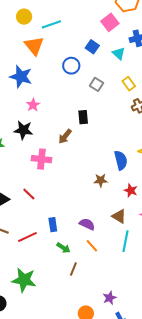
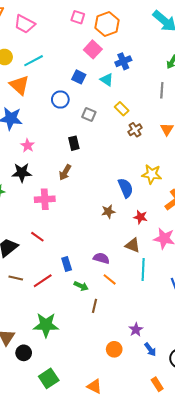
black rectangle: (83, 117) -> (74, 143), moved

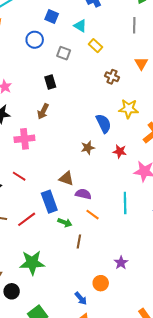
cyan triangle: (107, 80) -> (80, 26), moved
brown cross: (135, 130) -> (112, 77), moved, turned -32
brown triangle: (133, 245) -> (66, 178), moved
blue rectangle: (67, 264) -> (49, 202), size x1.5
blue arrow: (150, 350) -> (81, 298), moved

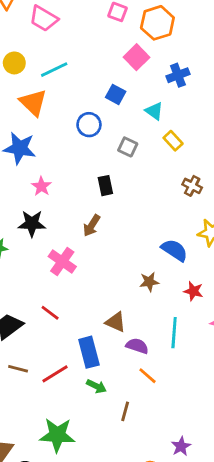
blue semicircle: (104, 123) -> (174, 250), turned -36
pink cross: (24, 139) -> (62, 261), turned 36
cyan line: (125, 203) -> (174, 333), moved
green arrow: (65, 223) -> (96, 386), moved

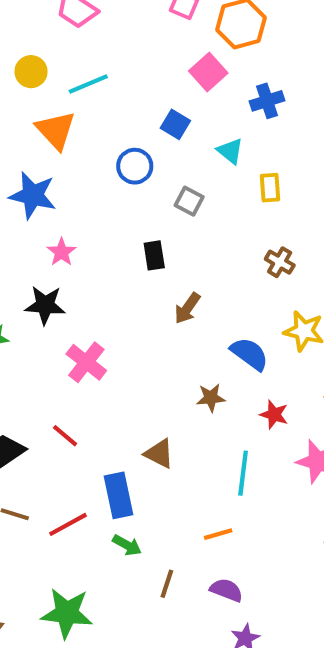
yellow rectangle: (173, 141) -> (270, 188), moved, turned 36
brown arrow: (92, 226) -> (187, 308), moved
purple semicircle: (137, 346) -> (226, 590), moved
orange line: (148, 376) -> (218, 534), moved, turned -60

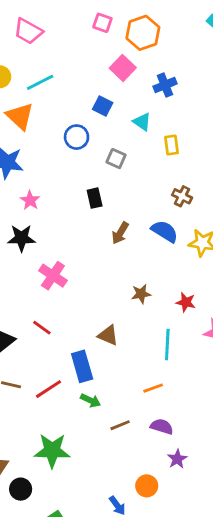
blue semicircle: (249, 354) -> (165, 231), moved
brown line: (167, 584) -> (120, 425), turned 54

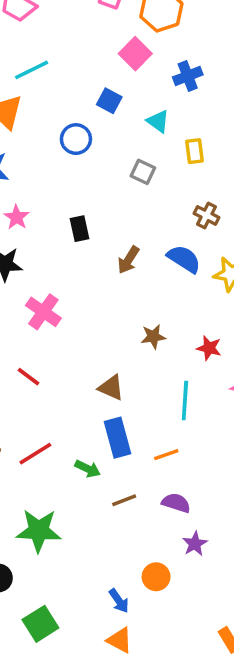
gray square: (116, 159) -> (143, 172), moved
black rectangle: (95, 198) -> (79, 229), moved
blue rectangle: (82, 366) -> (118, 438), moved

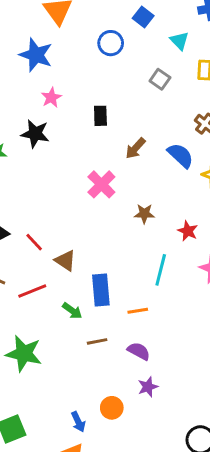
pink cross: (43, 312) -> (101, 184), moved
red line: (29, 377) -> (34, 242), moved
brown triangle: (111, 388) -> (65, 261), moved

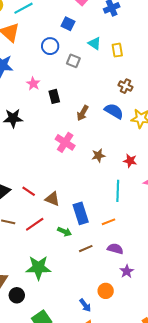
cyan triangle: (179, 41) -> (95, 43), moved
gray square: (160, 79) -> (73, 61), moved
pink star: (51, 98) -> (33, 84), moved

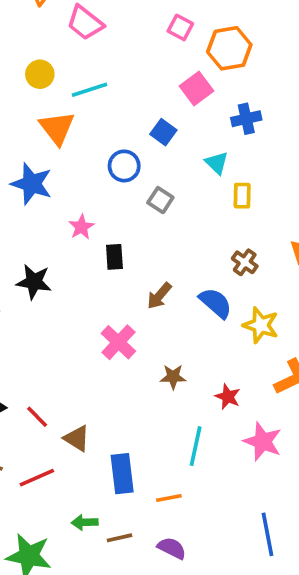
cyan triangle: (95, 43) -> (217, 163), moved
green arrow: (65, 232) -> (85, 522), moved, turned 144

